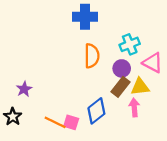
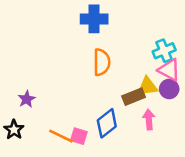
cyan cross: (130, 44) -> (164, 51), moved
purple circle: (122, 68) -> (169, 89), moved
brown rectangle: (120, 87) -> (134, 97), turned 30
yellow triangle: (140, 87) -> (148, 86), moved

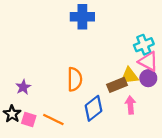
orange semicircle: (102, 62) -> (75, 79), moved
pink square: (79, 136) -> (29, 119), moved

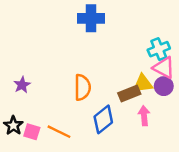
purple star: (23, 87) -> (22, 85), moved

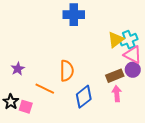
yellow triangle: (143, 84) -> (116, 40), moved, turned -30
brown rectangle: (129, 94) -> (115, 76), moved
orange line: (59, 132) -> (45, 89), moved

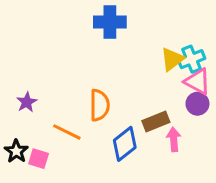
brown rectangle: (115, 76) -> (156, 122), moved

